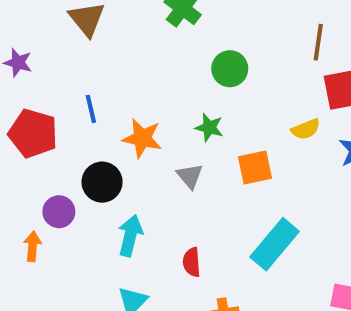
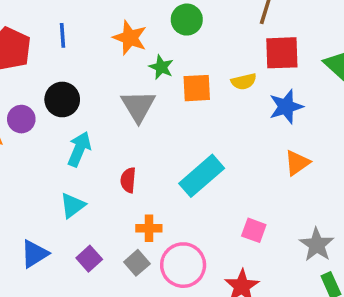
orange star: (142, 138) -> (130, 38), moved
orange square: (255, 168) -> (197, 88), moved
gray triangle: (190, 176) -> (138, 106), size x1.5

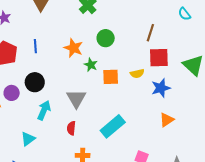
gray triangle: (138, 106) -> (76, 99), moved
cyan triangle: (73, 205) -> (28, 139), moved

